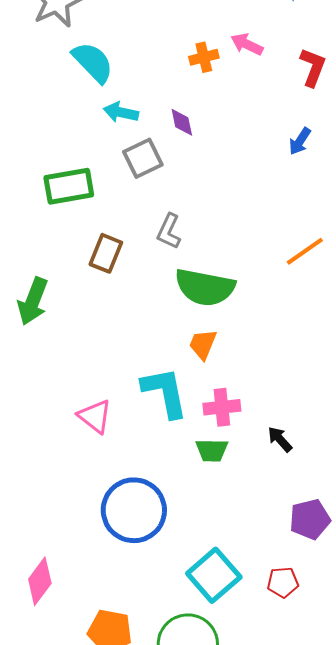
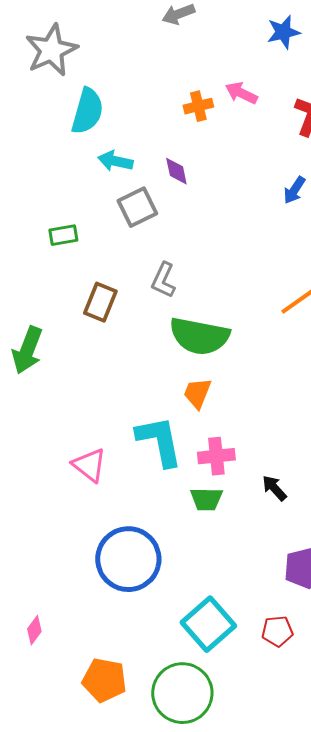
cyan semicircle: (93, 62) -> (87, 111), turned 60
green rectangle: (69, 186) -> (63, 235), size x0.6
pink diamond: (40, 581) -> (34, 630), size x0.6

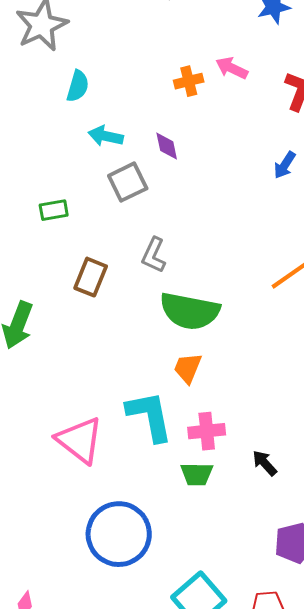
cyan semicircle: (87, 111) -> (78, 86), size x0.7
pink triangle: (89, 465) -> (80, 440), size x1.4

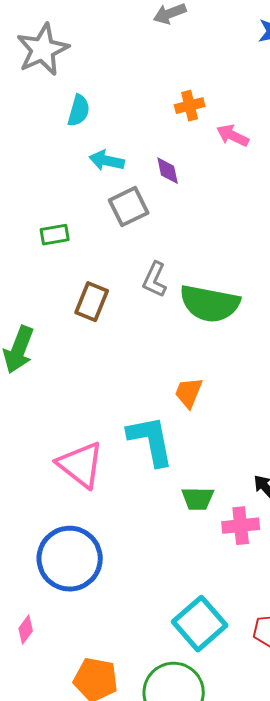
pink arrow: (232, 68) -> (233, 136), moved
green semicircle: (190, 311) -> (210, 304), moved
pink cross: (207, 431) -> (241, 526), moved
blue circle: (119, 534) -> (70, 559), moved

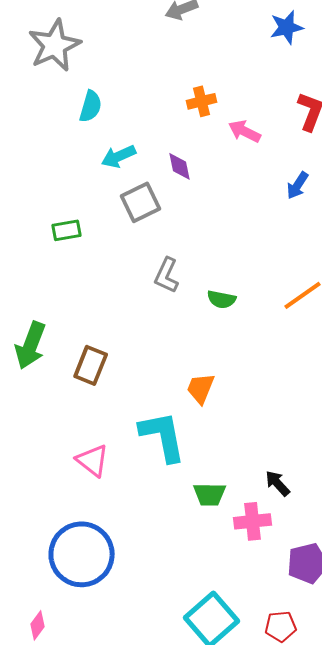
cyan arrow: (107, 161) -> (119, 156), turned -36
brown rectangle: (92, 302) -> (91, 365), moved
green semicircle: (210, 304) -> (222, 299), size x0.5
pink triangle: (81, 465) -> (93, 460), size x0.7

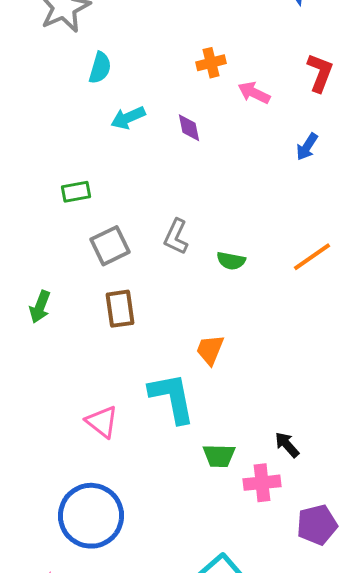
gray square: (141, 202) -> (110, 246), moved
green arrow: (31, 345) -> (40, 307), size x0.7
brown rectangle: (91, 365) -> (120, 309), moved, turned -30

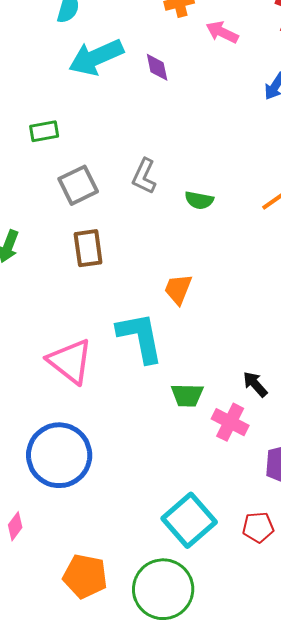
cyan arrow: (128, 118) -> (96, 57), size x1.6
pink triangle: (102, 422) -> (70, 361), size x1.4
pink cross: (262, 483) -> (230, 422), turned 33

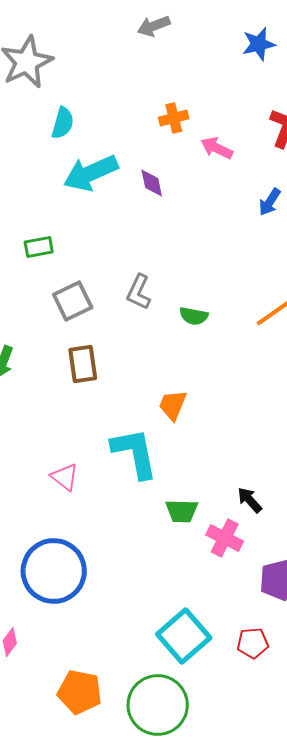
pink triangle: (70, 361) -> (65, 477), size x0.6

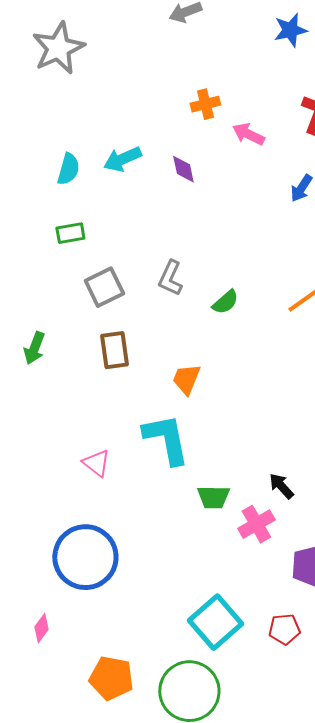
cyan semicircle: (63, 123) -> (68, 169), moved
cyan arrow: (91, 173) -> (122, 159), size x0.7
green semicircle: (194, 316) -> (225, 302), turned -52
orange trapezoid: (173, 405) -> (186, 379), moved
pink cross: (225, 538) -> (256, 524), turned 33

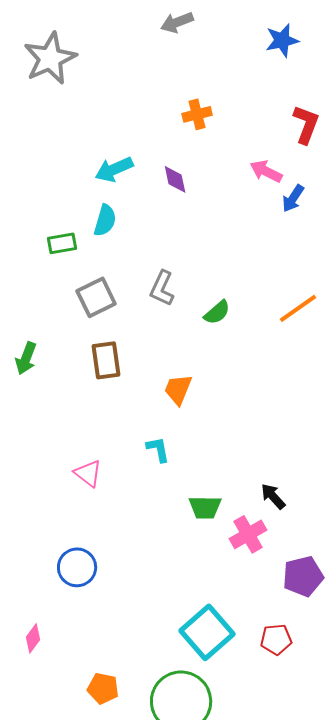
pink arrow: (248, 134) -> (266, 171), moved
cyan semicircle: (68, 169) -> (105, 220), moved
cyan L-shape: (166, 439) -> (158, 449), size x0.5
blue circle: (85, 557) -> (77, 567), size x0.6
orange pentagon: (111, 678) -> (103, 688), size x0.7

